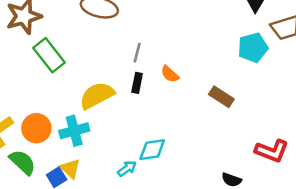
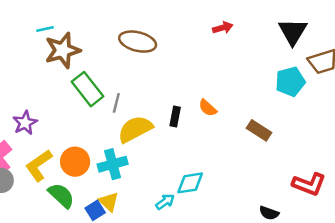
gray line: (137, 53) -> (116, 103), moved

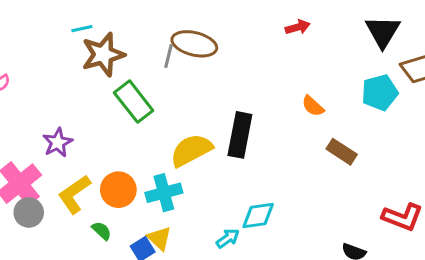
gray line: (116, 103) -> (168, 56), moved
orange semicircle: (208, 108) -> (313, 106), moved
black rectangle: (175, 117) -> (240, 135), size x1.8
green semicircle: (61, 195) -> (102, 231), size x0.6

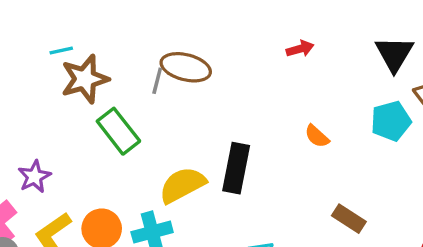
brown rectangle: (342, 152) -> (349, 219), moved

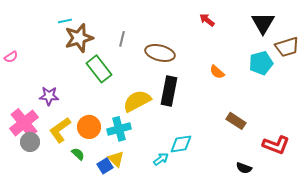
red arrow: (300, 49) -> (207, 20), turned -126
brown ellipse: (186, 67) -> (160, 53), moved
purple star: (34, 177) -> (49, 96), turned 30

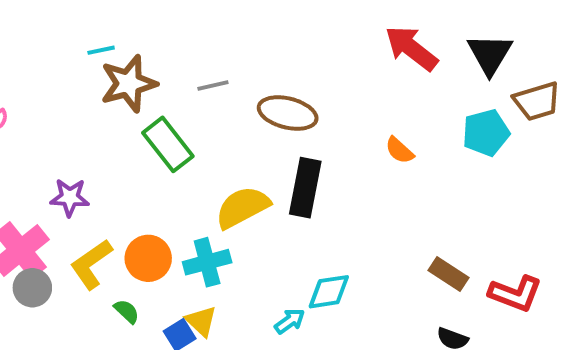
red arrow: (207, 20) -> (411, 48), moved, size x1.8
gray line: (122, 39) -> (213, 86), turned 63
brown rectangle: (236, 121) -> (449, 274), moved

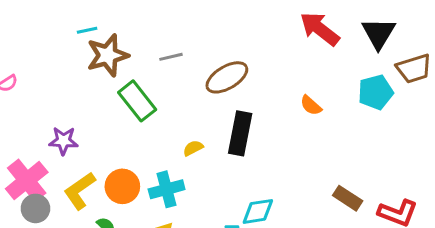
brown ellipse: (288, 113) -> (227, 77), turned -45
yellow semicircle: (242, 207) -> (193, 148), size x0.5

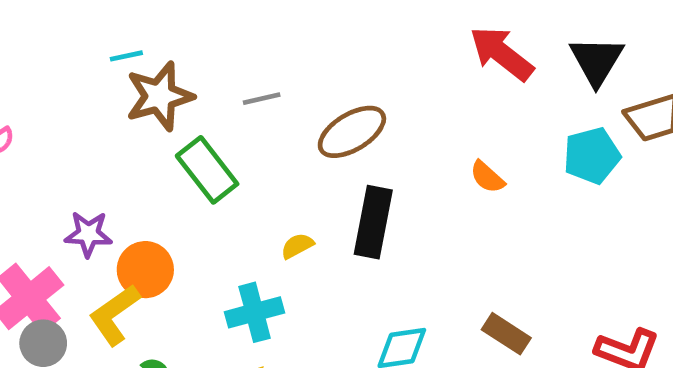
orange circle: (122, 186) -> (145, 270), moved
brown rectangle: (348, 198) -> (506, 334), moved

